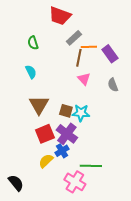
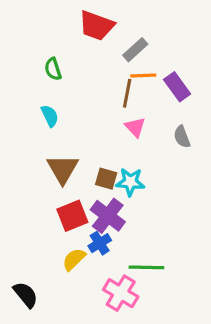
gray rectangle: (74, 38) -> (135, 50), moved

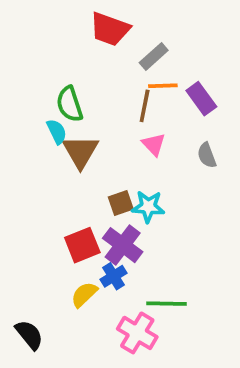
green semicircle: (53, 69) -> (70, 104), moved, size x1.4
brown triangle: (63, 169) -> (80, 152), moved
brown square: (106, 179) -> (121, 203), turned -35

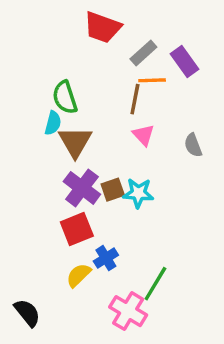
purple rectangle: (201, 99) -> (185, 62), moved
cyan semicircle: (57, 132) -> (53, 123), turned 40
purple cross: (123, 245) -> (82, 188), moved
green line: (167, 304) -> (155, 284), turned -60

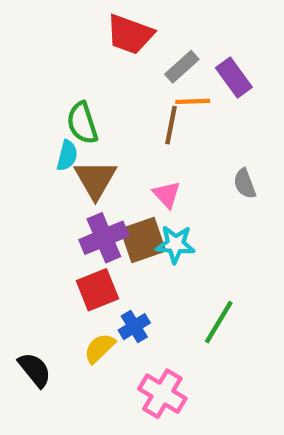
pink triangle: (143, 135) -> (167, 194), moved
purple cross: (82, 188) -> (104, 238), turned 30
brown square: (113, 190) -> (143, 240), size x1.5
green line: (155, 284) -> (219, 322), moved
black semicircle: (27, 313) -> (35, 370), moved

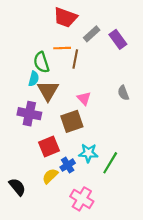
orange line: (193, 101) -> (62, 48), moved
brown line: (171, 125) -> (75, 59), moved
purple cross: (104, 238) -> (29, 114), moved, turned 35
cyan star: (175, 244) -> (88, 153), moved

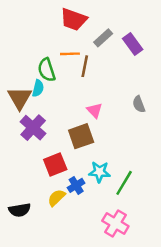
brown triangle: (48, 91) -> (20, 98), moved
purple cross: (29, 114) -> (33, 128), turned 30
black semicircle: (17, 187) -> (20, 210), turned 120
pink cross: (82, 199) -> (115, 224), moved

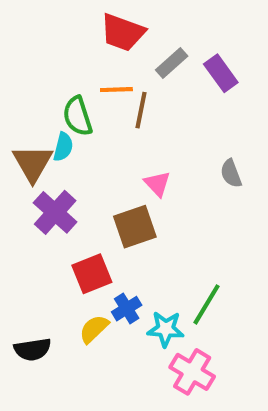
cyan star: (99, 172) -> (166, 329), moved

